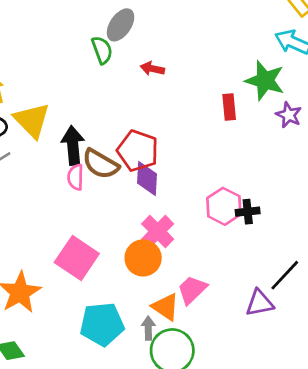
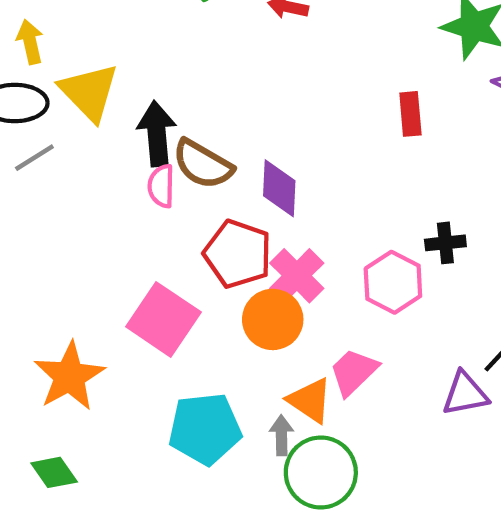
red rectangle: (229, 107) -> (410, 114), moved
red pentagon: (138, 151) -> (238, 254), moved
pink hexagon: (224, 206) -> (393, 282), moved

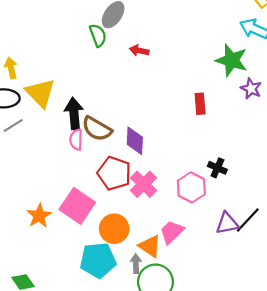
black cross: (445, 243) -> (217, 168), turned 30
orange circle: (273, 319) -> (114, 229), moved
orange star: (69, 376) -> (39, 216), moved, size x0.7
purple triangle: (465, 394) -> (227, 223), moved

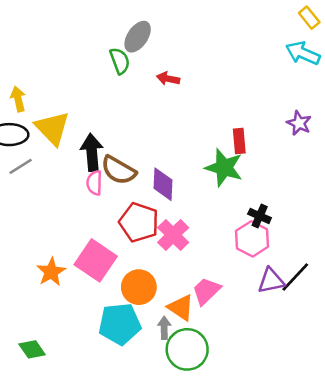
green star: (232, 60) -> (224, 168), moved
pink hexagon: (191, 187) -> (252, 239), moved

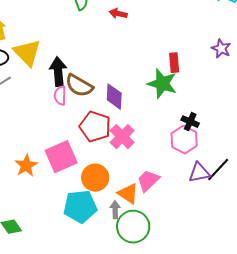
pink square: (96, 260) -> (61, 157), turned 32

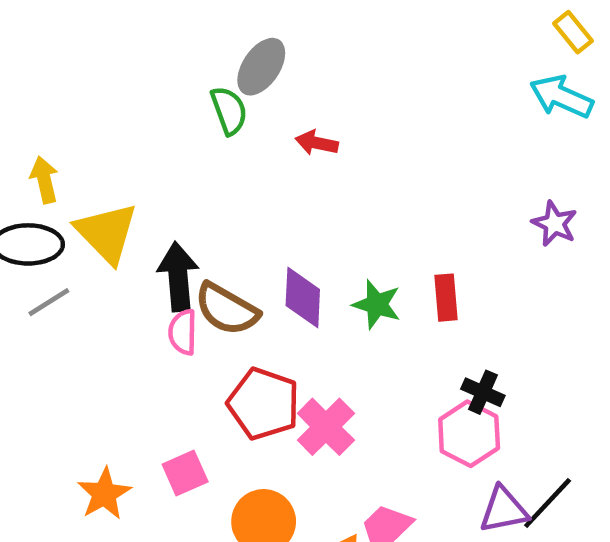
red rectangle: (174, 63) -> (446, 298), moved
green star: (162, 84) -> (377, 304), moved, size x0.7
purple diamond: (114, 97) -> (303, 298), moved
pink square: (61, 157) -> (185, 473), size x0.6

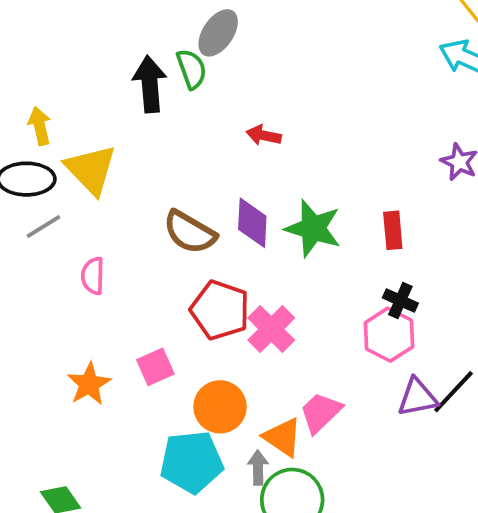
red arrow: (317, 143) -> (264, 135), moved
black arrow: (178, 277) -> (150, 84), moved
red rectangle: (446, 298) -> (393, 230), moved
green star: (377, 304) -> (313, 228), size x1.4
pink semicircle: (183, 332) -> (93, 276), moved

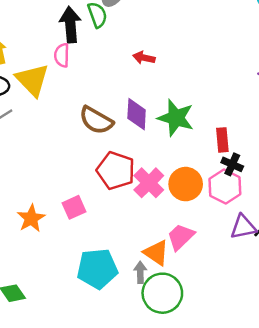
red rectangle: (393, 230) -> (222, 140), moved
pink semicircle: (93, 276) -> (62, 55), moved
orange circle: (220, 407) -> (186, 184), moved

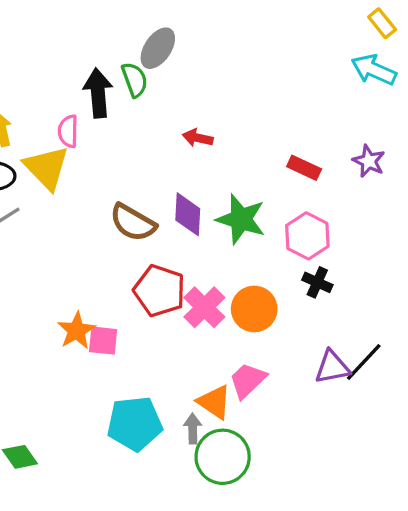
pink semicircle: (62, 55) -> (68, 131), moved
red rectangle: (222, 140) -> (304, 168), moved, turned -60
pink hexagon: (225, 186) -> (307, 236), moved
pink square: (74, 207) -> (103, 341), turned 30
orange star: (31, 218) -> (76, 331), moved

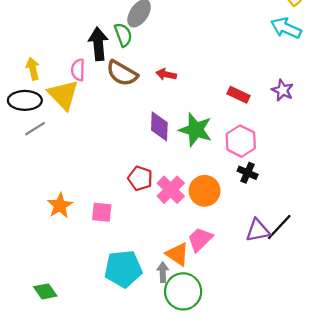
brown semicircle: (133, 223) -> (122, 73), moved
red pentagon: (160, 291) -> (140, 178), size x0.7
orange star: (76, 331) -> (60, 206), moved

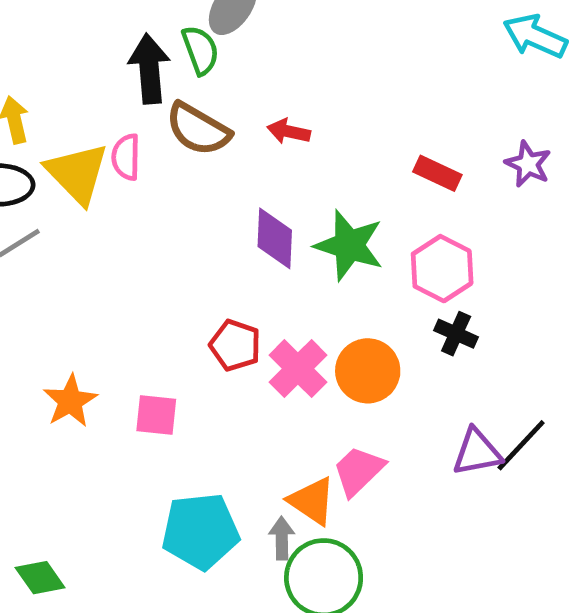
pink semicircle: (78, 70) -> (126, 157), moved

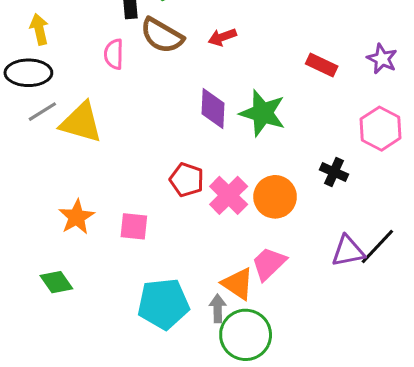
red arrow: (289, 131) -> (222, 37), turned -32
yellow triangle: (77, 173) -> (81, 122), moved, turned -30
pink hexagon: (442, 269) -> (380, 129), moved
green diamond: (40, 578) -> (56, 282), moved

